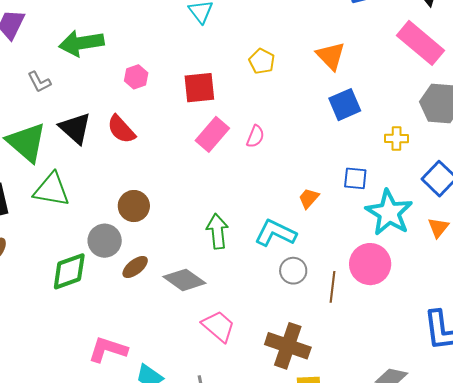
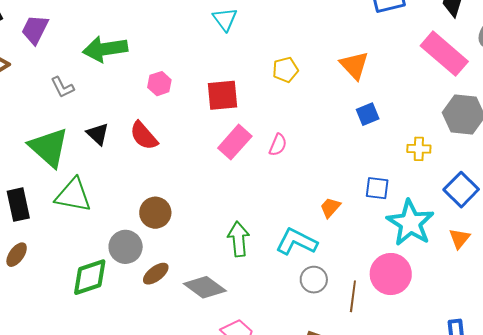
yellow pentagon: (262, 61) -> (285, 70), turned 30
blue square: (345, 105) -> (368, 114), size x0.7
black triangle: (75, 128) -> (98, 134), size x0.7

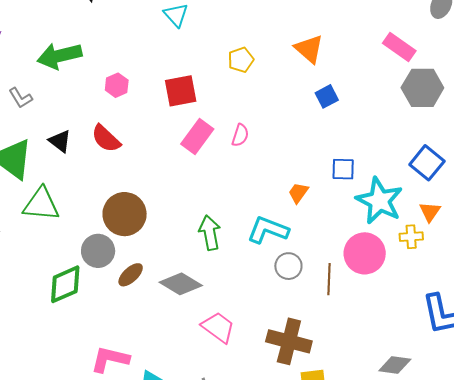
pink rectangle: (444, 54) -> (399, 47), moved, size x0.7
yellow cross: (419, 149) -> (411, 237), moved
brown circle: (155, 213) -> (125, 214), size x1.4

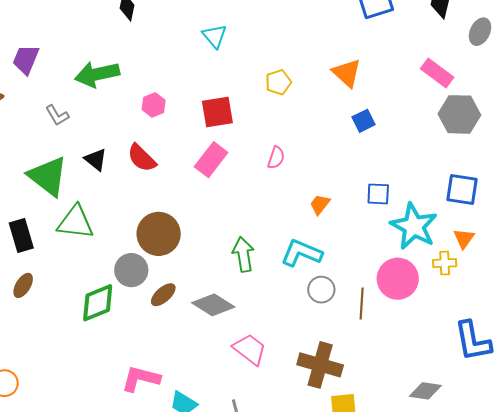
pink rectangle: (197, 136) -> (211, 160), moved
blue square: (427, 163) -> (462, 189), turned -32
orange trapezoid: (298, 193) -> (320, 204), moved

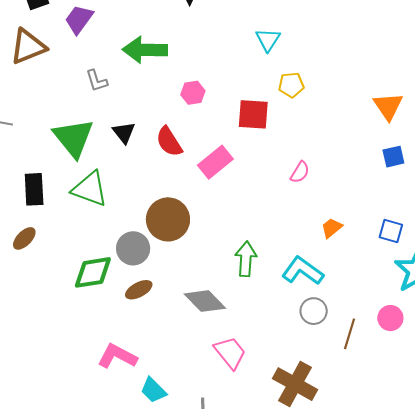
yellow pentagon: (278, 82) -> (291, 85), moved
pink rectangle: (211, 160) -> (215, 162), moved
pink circle: (398, 279) -> (390, 318), size x0.6
brown ellipse: (163, 295) -> (139, 290), moved

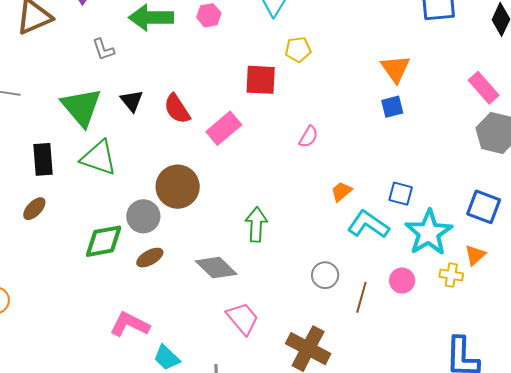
pink hexagon: (193, 93) -> (209, 15), moved
blue square: (393, 157) -> (392, 107), moved
cyan L-shape: (303, 271) -> (368, 225), moved

